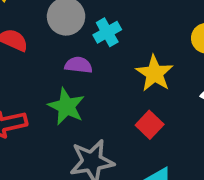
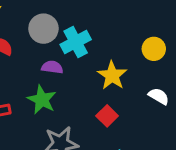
cyan cross: (107, 32) -> (76, 42), size x1.4

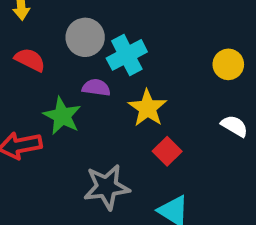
yellow star: (112, 75) -> (147, 108), moved
green star: (42, 100) -> (62, 116), moved

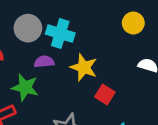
cyan cross: (127, 55) -> (60, 34), turned -32

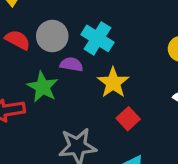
gray circle: (28, 28) -> (52, 36), moved

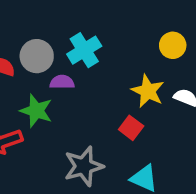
cyan cross: (97, 38) -> (84, 50), turned 36
yellow star: (113, 83) -> (148, 91), moved

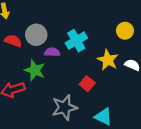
cyan cross: (84, 50) -> (76, 41), moved
red square: (131, 128) -> (87, 84), moved

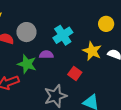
purple semicircle: (52, 52) -> (46, 55), moved

